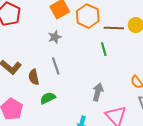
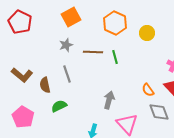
orange hexagon: (88, 16) -> (115, 23), moved
brown line: (114, 28) -> (93, 52), moved

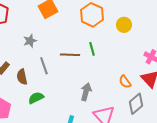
gray star: (66, 45) -> (30, 41), moved
brown line: (93, 52) -> (70, 55), moved
gray diamond: (159, 112) -> (136, 104), turned 70

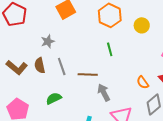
brown line: (70, 55) -> (88, 74), moved
brown semicircle: (22, 77) -> (40, 65), moved
gray arrow: (86, 92) -> (104, 92), turned -42

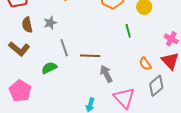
green line: (110, 49) -> (128, 31), moved
brown semicircle: (40, 65) -> (27, 25), moved
green semicircle: (54, 98) -> (49, 68), moved

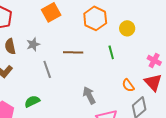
brown line: (90, 56) -> (73, 52), moved
green semicircle: (49, 68) -> (32, 101), moved

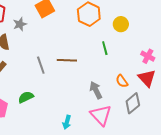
gray star: (33, 44) -> (20, 24), moved
brown line: (73, 52) -> (67, 60), moved
gray arrow: (89, 95) -> (96, 90), moved

